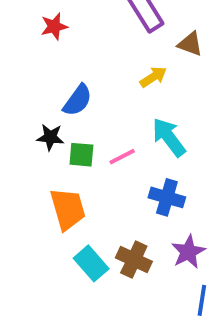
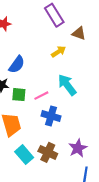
blue cross: (167, 197) -> (51, 116), moved

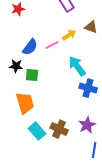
brown triangle: (79, 33) -> (91, 27), moved
pink line: (41, 96) -> (52, 45), moved
blue cross: (51, 116) -> (88, 88), moved

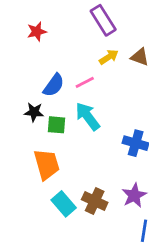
yellow arrow: (69, 35) -> (109, 57), moved
cyan arrow: (77, 66) -> (88, 116), moved

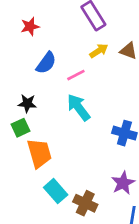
blue semicircle: (54, 85) -> (46, 63), moved
green square: (57, 125) -> (21, 128), moved, turned -30
brown cross: (95, 201) -> (85, 203), moved

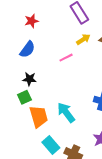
blue semicircle: (46, 63) -> (27, 49), moved
cyan arrow: (79, 107) -> (66, 113), moved

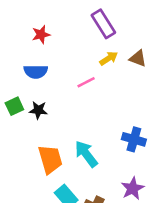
blue semicircle: (27, 49) -> (36, 72), turned 54
green square: (24, 97) -> (14, 106), moved

